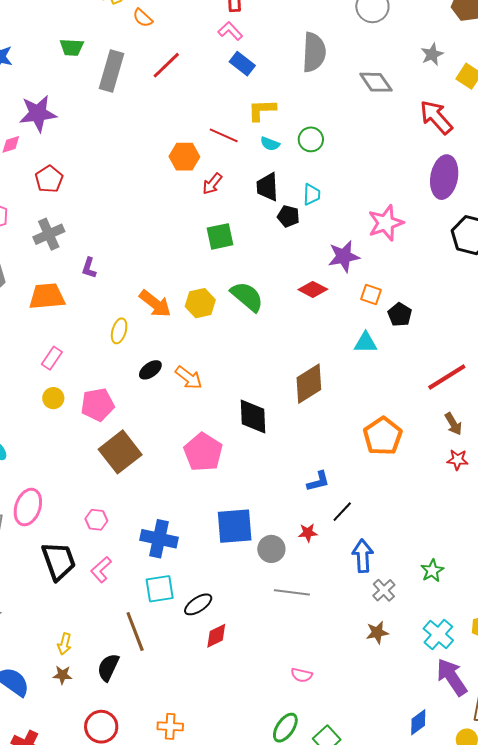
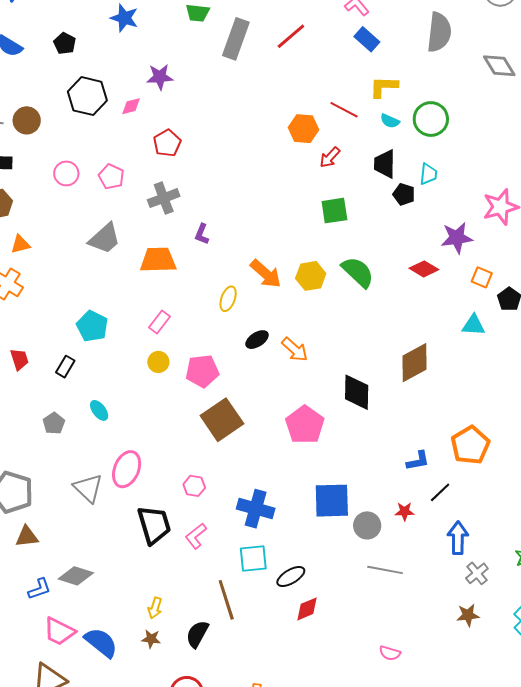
purple star: (38, 113) -> (160, 77), size x0.7
green circle: (311, 139) -> (431, 119), size x1.4
orange pentagon: (383, 436) -> (470, 445), moved

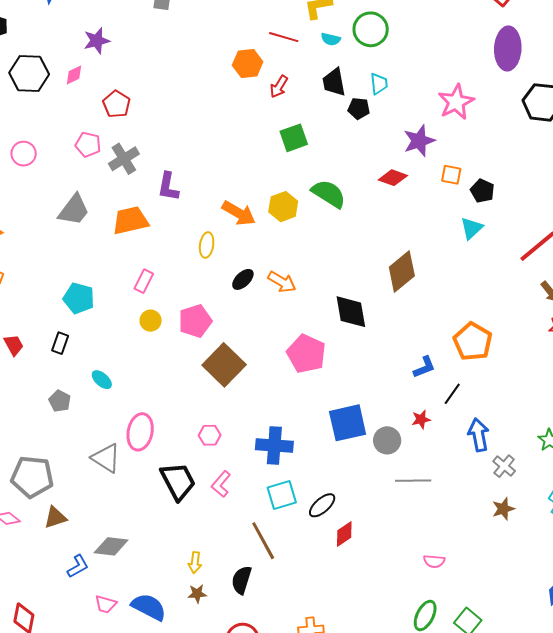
pink pentagon: (111, 177) -> (88, 145), moved
purple L-shape: (202, 234) -> (168, 187), size x1.4
cyan triangle: (473, 325) -> (472, 228), moved, turned -35
pink trapezoid: (59, 631) -> (106, 604), size x0.7

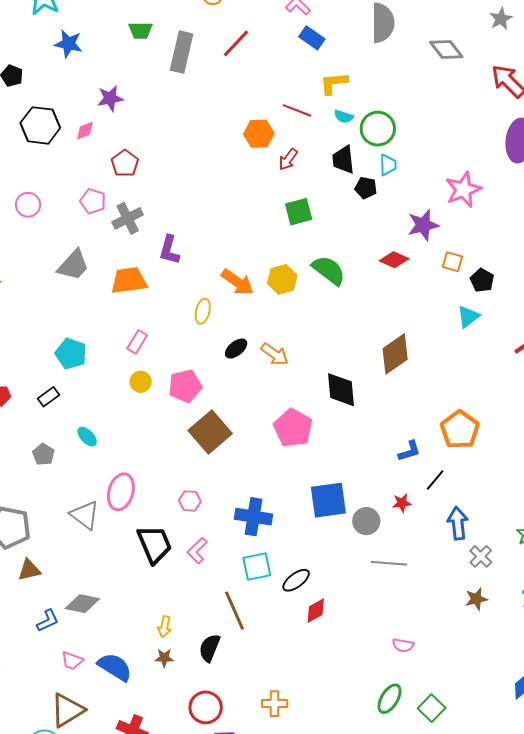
green circle: (371, 29) -> (378, 129), moved
black rectangle: (60, 343) -> (49, 397), turned 30

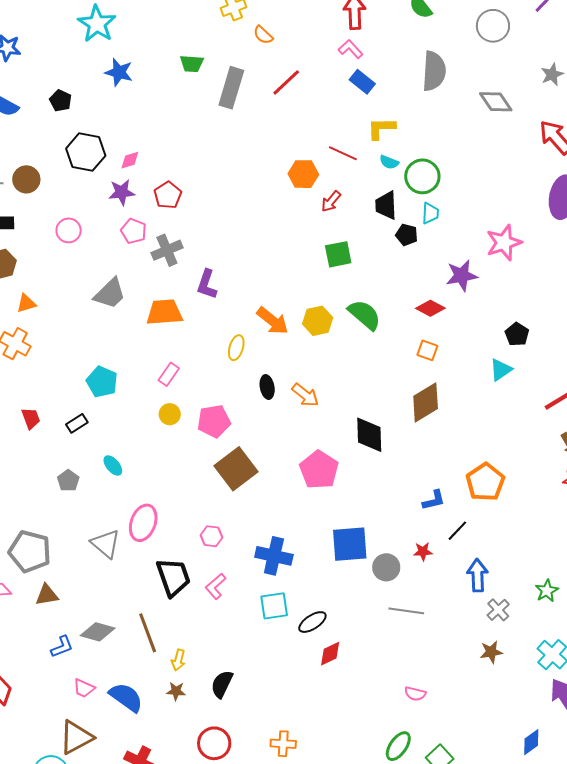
purple star: (110, 98) -> (122, 192), moved
orange square: (452, 262) -> (427, 350), moved
black ellipse: (236, 349) -> (267, 387), turned -65
brown line: (234, 611) -> (148, 633), moved

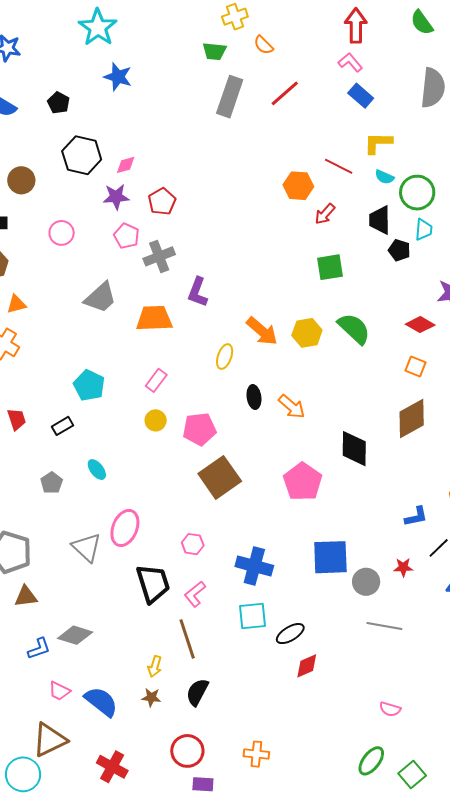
green trapezoid: (192, 64) -> (214, 51), moved
brown line: (148, 633) -> (187, 639), moved

